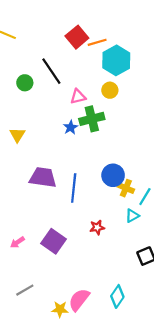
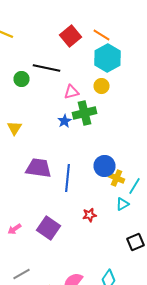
orange line: (97, 42) -> (102, 35), moved, turned 48
black line: (51, 71) -> (46, 68), turned -44

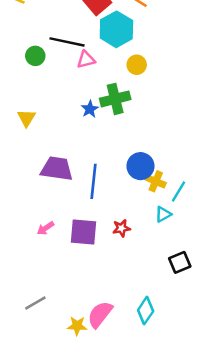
cyan hexagon: (108, 58) -> (116, 29), moved
pink triangle: (72, 92) -> (86, 60), moved
purple square: (48, 228) -> (83, 232), moved, turned -30
pink arrow: (14, 229) -> (45, 228), moved

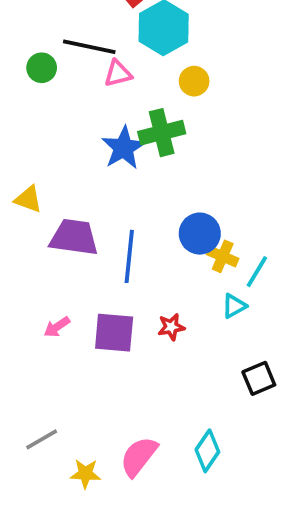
blue star: (90, 109) -> (124, 148), size x1.6
yellow triangle: (26, 118) -> (28, 199), moved, turned -42
yellow star: (77, 326) -> (85, 474), moved

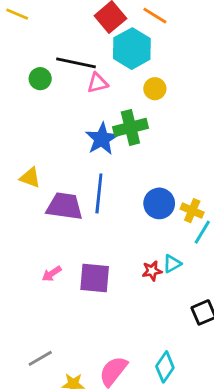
blue line: (129, 256) -> (99, 193), moved
yellow cross: (223, 256) -> (192, 211), moved
cyan triangle: (234, 306) -> (172, 264), moved
red star: (171, 327) -> (152, 271), moved

